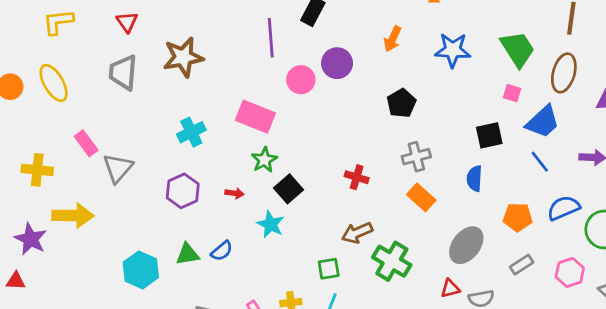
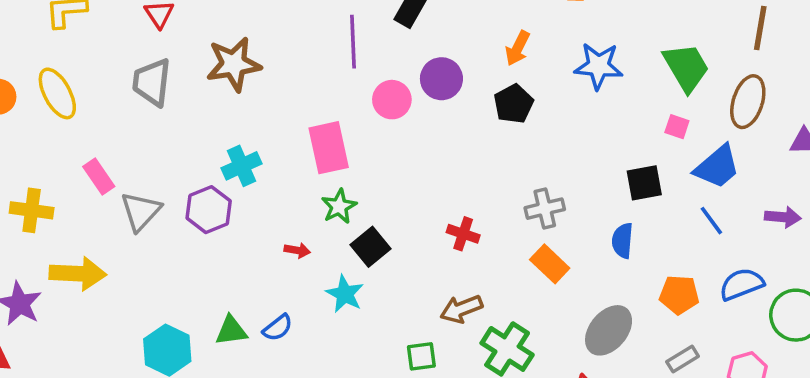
black pentagon: (401, 103) -> (514, 104), moved
pink rectangle: (255, 117) -> (329, 148), turned 54
purple hexagon: (183, 191) -> (209, 210), moved

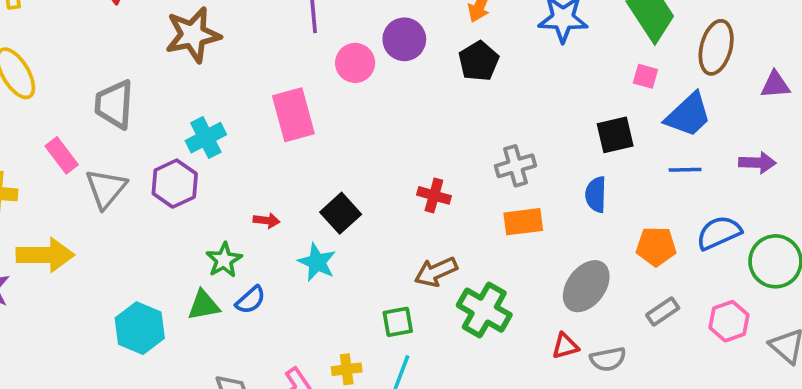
gray trapezoid: (152, 82) -> (114, 104), moved
green star: (339, 206) -> (224, 260), moved
blue line: (711, 221) -> (685, 170), turned -52
orange rectangle: (550, 264) -> (523, 222), turned -48

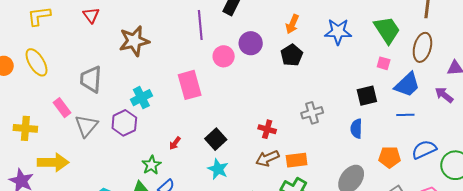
purple arrow: (757, 163) -> (444, 95), moved, turned -144
red arrow: (267, 220) -> (175, 143), turned 120
orange rectangle: (523, 222) -> (297, 160), moved
cyan star: (317, 262) -> (218, 169), moved
brown arrow: (436, 272) -> (267, 158), moved

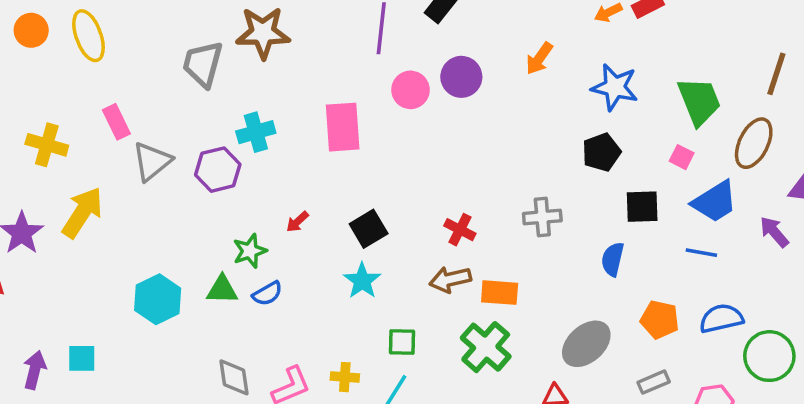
black pentagon: (292, 55) -> (601, 152), moved
gray trapezoid: (91, 79) -> (203, 64), moved
yellow arrow: (53, 162) -> (82, 212), turned -68

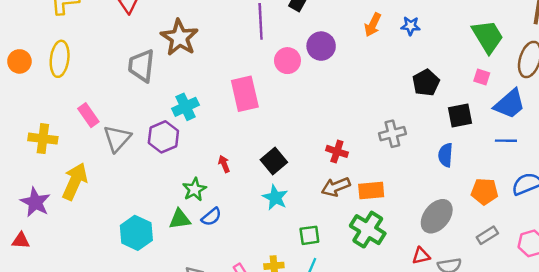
brown star: (263, 33) -> (179, 38), turned -30
yellow ellipse: (89, 36) -> (60, 59), turned 36
blue star: (615, 87) -> (411, 26), moved, size x0.6
red arrow: (297, 222) -> (224, 164), turned 119

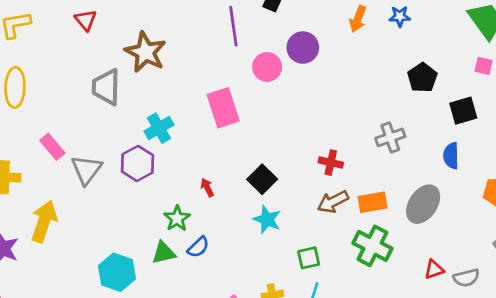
gray ellipse: (437, 216) -> (423, 204), moved

